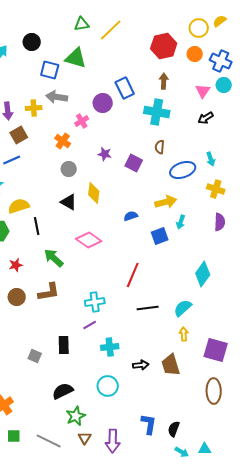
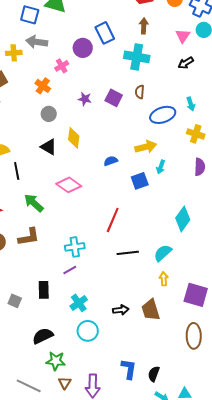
purple square: (134, 163) -> (114, 98), moved
cyan cross: (110, 347) -> (79, 303), moved, turned -30
green star: (76, 416) -> (56, 361), turned 30

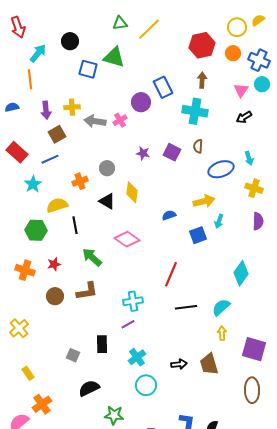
gray arrow: (37, 42) -> (95, 121), moved
orange cross: (43, 86) -> (80, 181), moved, turned 35
black semicircle: (43, 336) -> (89, 388), moved

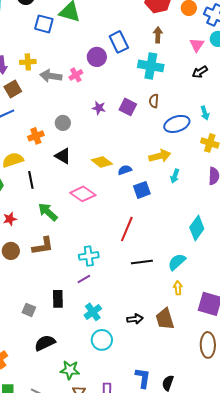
yellow diamond: (132, 192) -> (102, 162), moved, turned -60
blue square: (198, 235) -> (142, 190), moved

